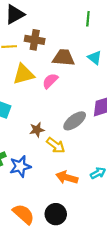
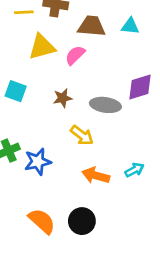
cyan triangle: (95, 58) -> (130, 26), turned -32
gray ellipse: (75, 121) -> (105, 105), turned 45
brown star: (37, 130) -> (63, 98), moved

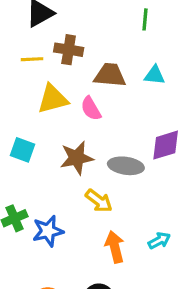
pink semicircle: (75, 55) -> (91, 109), turned -75
brown star: (63, 98) -> (77, 158), size x1.5
orange arrow: (96, 175) -> (115, 247), turned 60

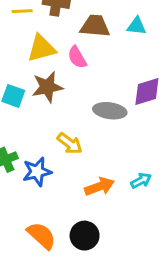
brown star: (77, 158) -> (47, 87), moved
yellow arrow: (99, 201) -> (70, 143), moved
orange arrow: (115, 247) -> (99, 187), turned 84

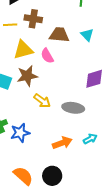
cyan triangle: (137, 26) -> (87, 35), turned 40
gray ellipse: (110, 111) -> (73, 108), moved
yellow arrow: (70, 143) -> (42, 101), moved

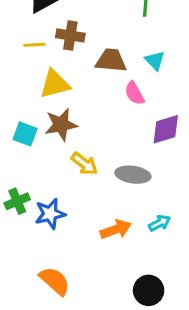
pink semicircle: (47, 56) -> (134, 93), moved
black circle: (52, 176) -> (149, 290), moved

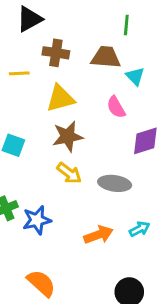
yellow line: (34, 45) -> (19, 73), moved
brown trapezoid: (111, 60) -> (106, 57), moved
yellow triangle: (55, 84) -> (60, 98), moved
brown star: (61, 125) -> (68, 136), moved

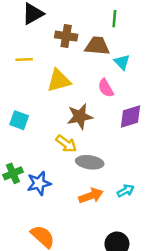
brown cross: (56, 53) -> (66, 36), moved
brown star: (68, 136) -> (80, 116), moved
gray ellipse: (115, 183) -> (90, 162), moved

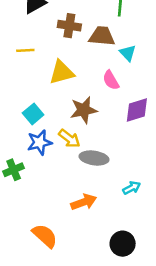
cyan square: (19, 120) -> (33, 114), moved, turned 30
blue star: (39, 183) -> (40, 142), moved
orange arrow: (91, 196) -> (84, 202), moved

